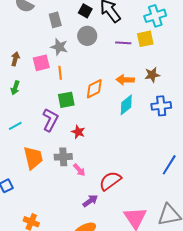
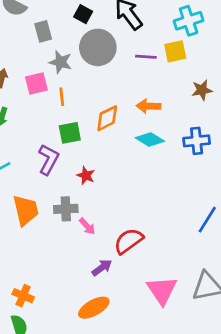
black square: (85, 11) -> (83, 14), moved
gray rectangle: (55, 20) -> (43, 31), moved
gray circle: (87, 36) -> (98, 47), size x1.4
brown star: (152, 75) -> (202, 90), moved
cyan diamond: (126, 105) -> (150, 140), turned 70

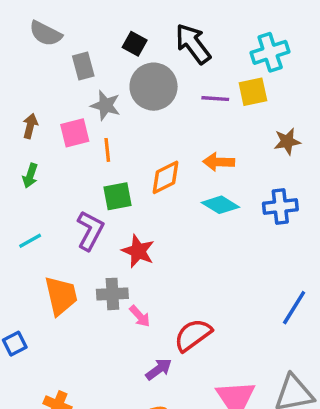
red star: (86, 176) -> (138, 251), size x1.4

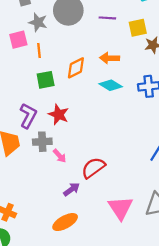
yellow square: (253, 92) -> (138, 28), moved
purple L-shape: (90, 231) -> (28, 116), moved

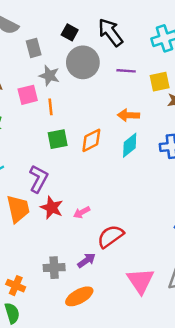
orange diamond: (76, 68) -> (91, 140), moved
cyan diamond: (111, 85) -> (130, 145), turned -70
red star: (59, 115) -> (52, 208), moved
gray cross: (42, 142) -> (54, 268), moved
pink arrow: (60, 156) -> (82, 212), moved, turned 104

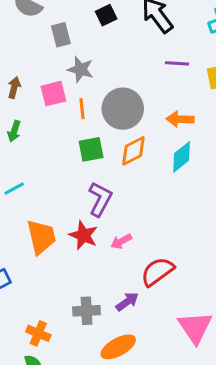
black square: (70, 32) -> (106, 15), turned 35
gray circle: (83, 62) -> (123, 109), moved
purple L-shape: (38, 179) -> (100, 199), moved

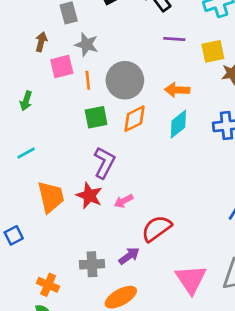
brown arrow: (14, 88) -> (41, 42), moved

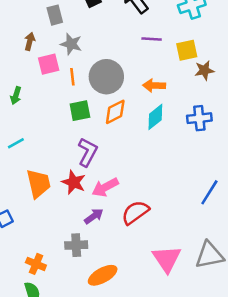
pink arrow: (124, 201) -> (105, 187), size x1.5
purple arrow: (129, 256) -> (94, 216), moved

